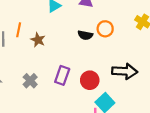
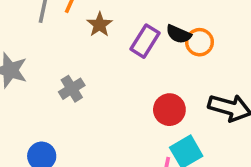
orange circle: (105, 29) -> (199, 42), moved
purple rectangle: (62, 75) -> (145, 41), moved

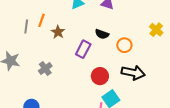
purple rectangle: (145, 41) -> (83, 49), moved
orange circle: (199, 42) -> (124, 45), moved

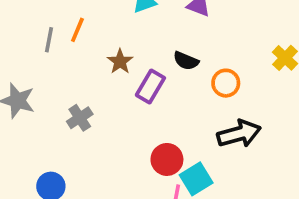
brown star: (58, 32) -> (120, 62), moved
black arrow: (133, 73) -> (239, 134), turned -30
red circle: (100, 76) -> (167, 159), moved

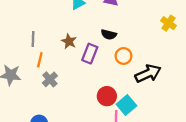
orange line: (77, 30) -> (40, 60), moved
gray line: (49, 40) -> (33, 39), moved
orange circle: (226, 83) -> (123, 56), moved

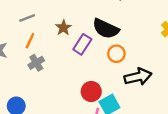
black semicircle: (109, 35) -> (106, 29), size x1.6
gray line: (33, 39) -> (27, 18), turned 56

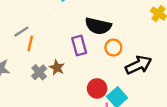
brown star: (63, 28) -> (57, 68), moved
orange line: (30, 41) -> (30, 43), moved
purple rectangle: (82, 44) -> (79, 46), turned -36

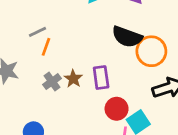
purple rectangle: (79, 46) -> (101, 78), moved
orange circle: (113, 48) -> (151, 51), moved, size x1.5

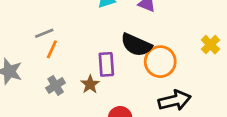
purple rectangle: (101, 78) -> (106, 64), moved
brown star: (73, 79) -> (90, 84), moved

